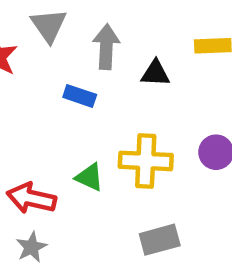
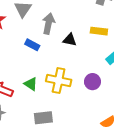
gray rectangle: (160, 240) -> (43, 118), moved

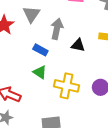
green triangle: (31, 84) -> (40, 72), moved

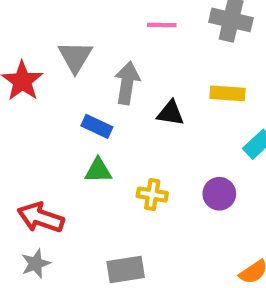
green triangle: (40, 72) -> (98, 170), turned -32
yellow cross: (67, 86) -> (152, 195), size x0.6

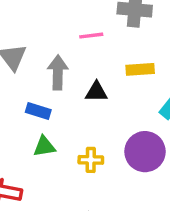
pink line: (162, 25) -> (91, 36), moved
purple circle: (219, 194) -> (145, 152), size x1.5

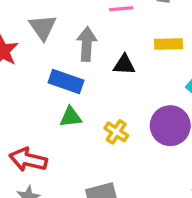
blue rectangle: (38, 111) -> (66, 82), size x1.4
yellow cross: (91, 160) -> (116, 132), turned 30

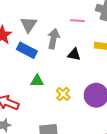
blue rectangle: (66, 82) -> (27, 50), moved

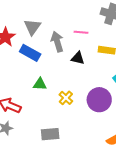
pink line: (77, 21) -> (81, 32), moved
gray arrow: (53, 39) -> (57, 42), turned -30

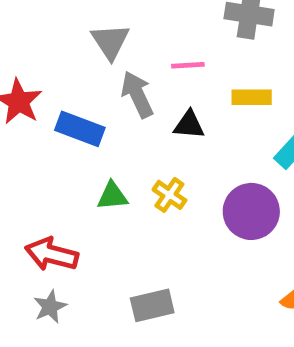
gray triangle: (32, 27) -> (110, 41), moved
yellow cross: (66, 98) -> (169, 195), moved

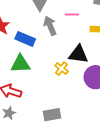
black triangle: (189, 125) -> (78, 54), moved, size x1.5
green triangle: (112, 196) -> (20, 64), moved, size x1.5

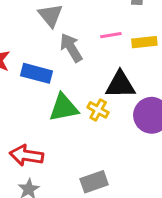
pink line: (72, 14) -> (111, 35), moved
green triangle: (20, 64) -> (64, 108), moved

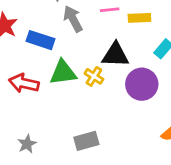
red arrow: (26, 155) -> (24, 83), moved

